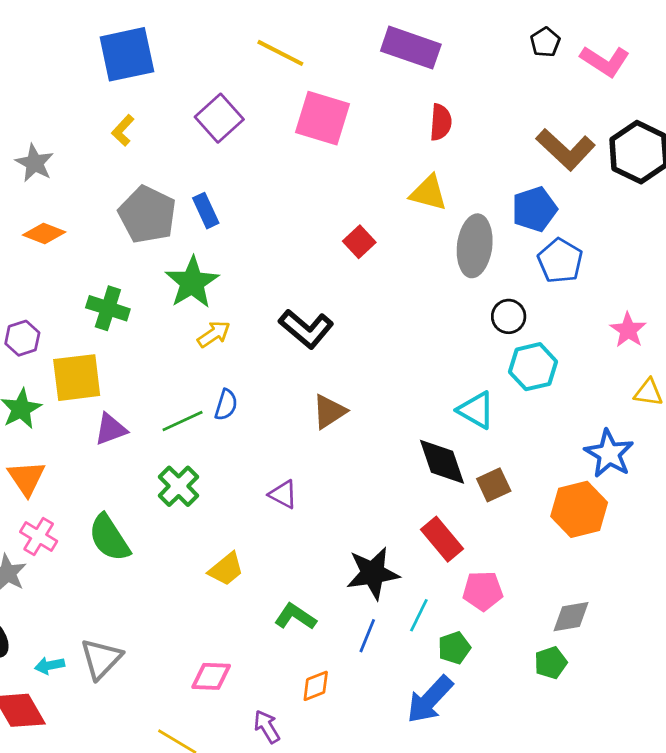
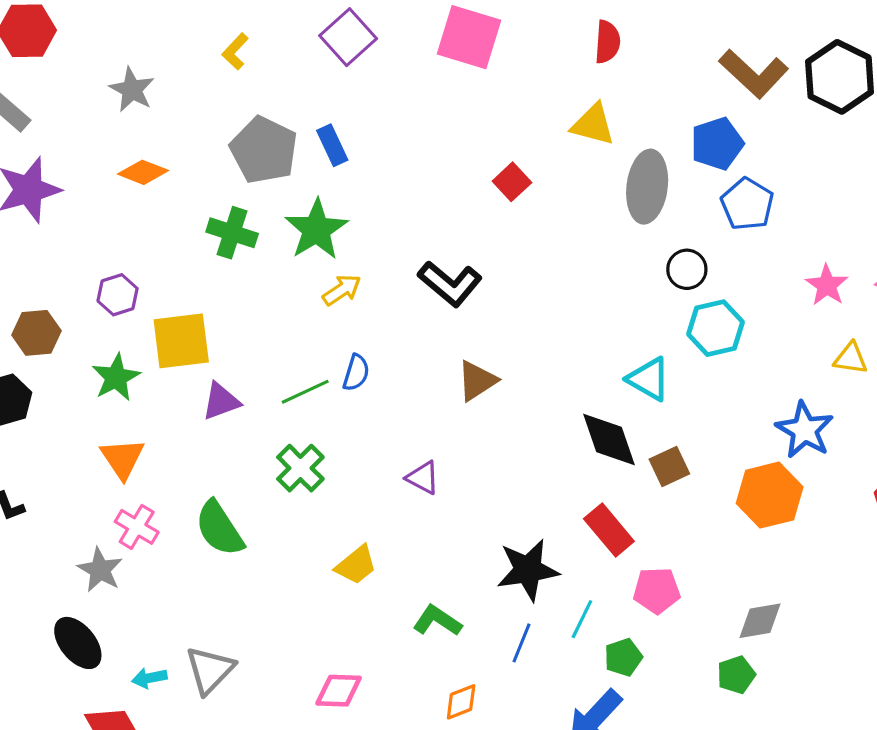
green cross: (108, 308) -> (232, 233), moved

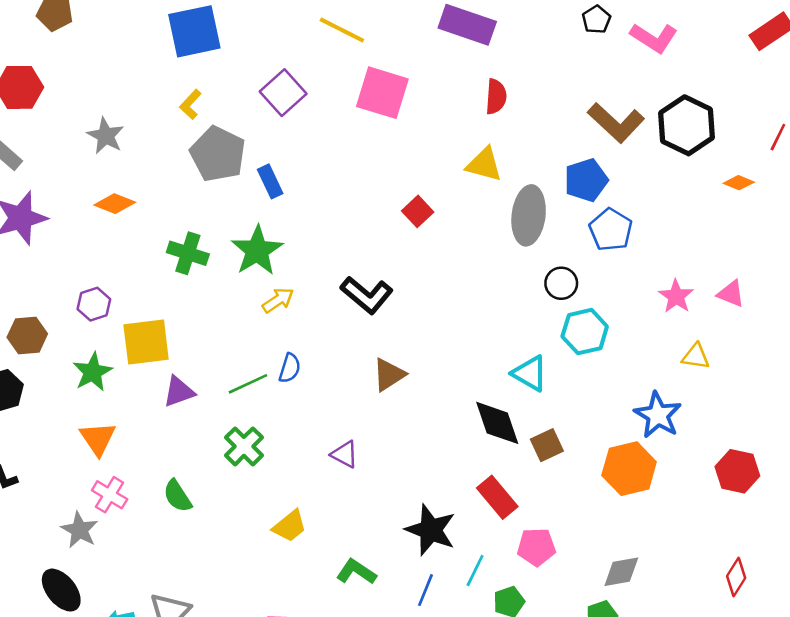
gray pentagon: (264, 150) -> (218, 154), moved
green semicircle: (219, 528) -> (177, 496), size x0.7
black star: (528, 570) -> (431, 530), turned 30

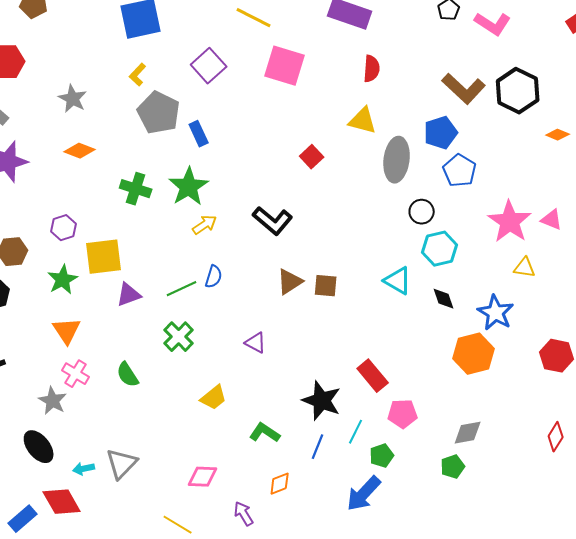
pink star: (676, 296) -> (510, 222), size x1.6
black diamond: (497, 423) -> (444, 299), moved, size x0.6
brown square: (547, 445) -> (326, 286), moved, turned 30

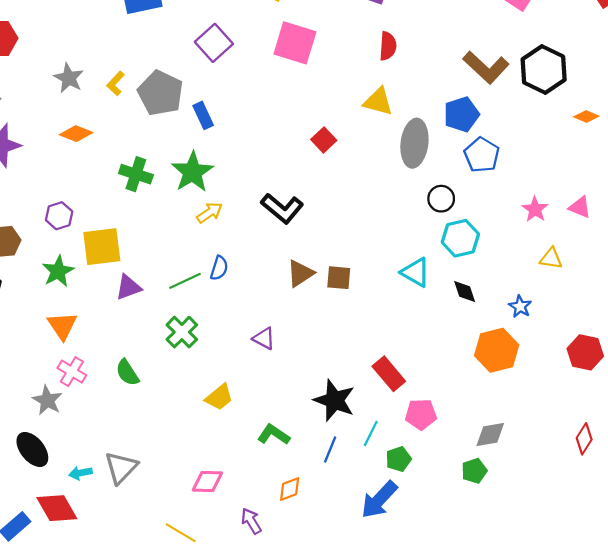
yellow L-shape: (138, 75) -> (116, 83), moved
pink star: (510, 222) -> (535, 209), size x0.6
blue star: (496, 313) -> (520, 306), size x0.6

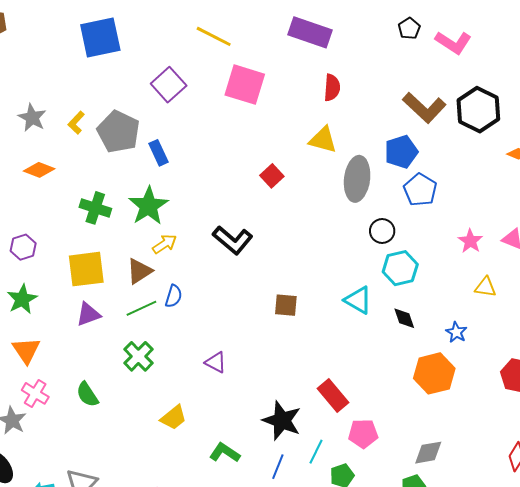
yellow square: (102, 247) -> (86, 269), moved
brown triangle: (300, 273) -> (139, 271), moved

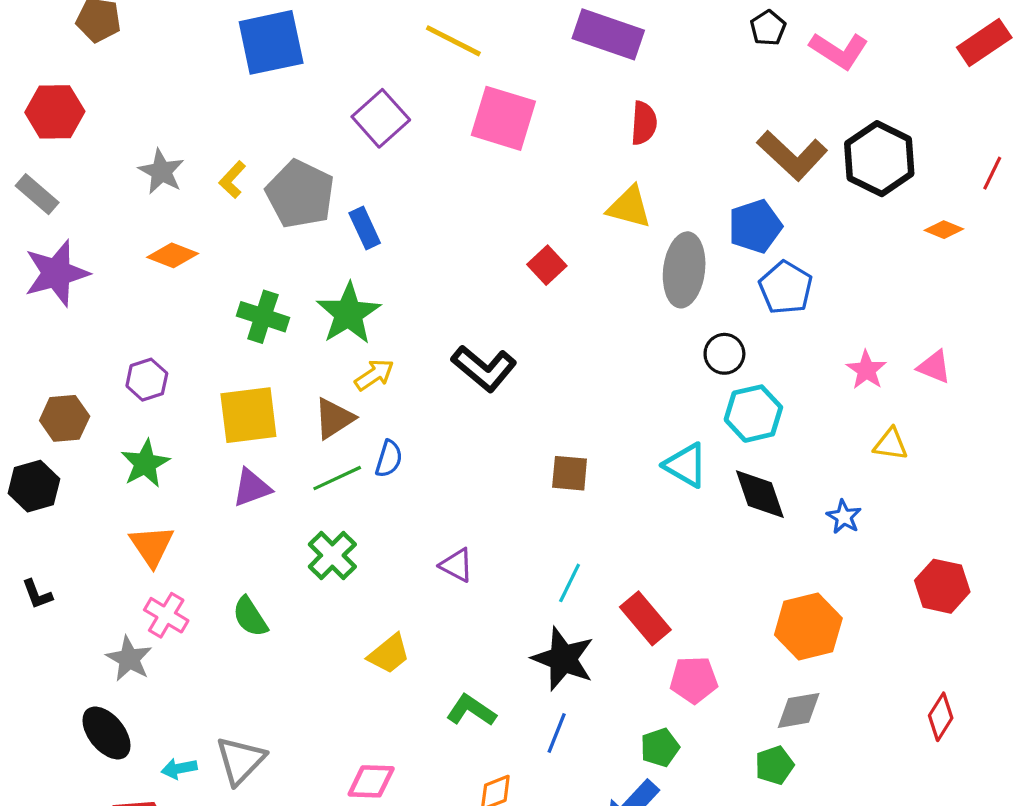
black diamond: (404, 318) -> (760, 494), size x1.5
orange hexagon: (434, 373) -> (808, 626), moved
cyan line: (316, 452) -> (570, 583), moved

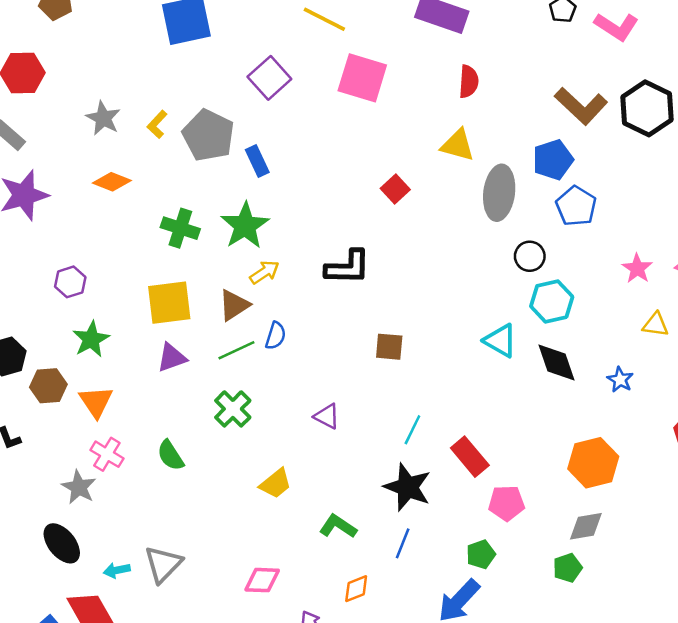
black L-shape: (484, 368) -> (348, 267), turned -39
purple hexagon: (147, 380) -> (70, 282), moved
brown hexagon: (65, 418) -> (48, 386), moved
brown square: (570, 473) -> (389, 347), moved

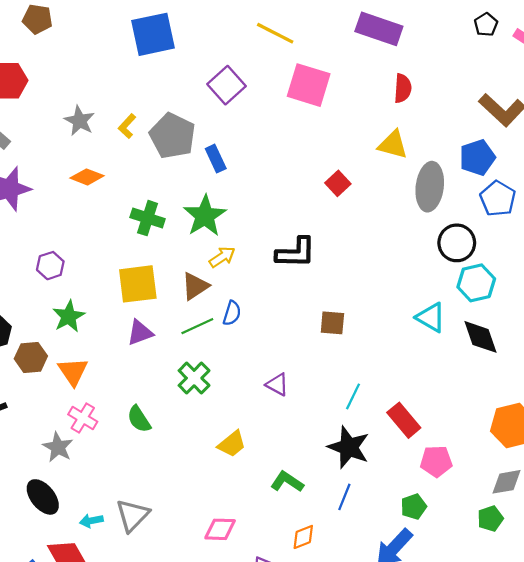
black circle: (530, 256) -> (457, 243), size x1.4

